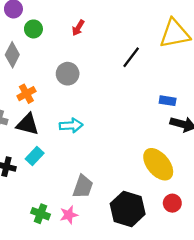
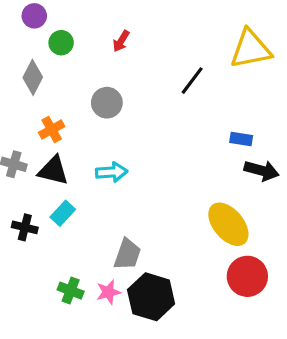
red circle: (172, 203) -> (247, 276), size x1.6
black hexagon: (128, 209) -> (151, 297), moved

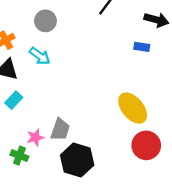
black arrow: (262, 171) -> (156, 20), moved
cyan arrow: (112, 172) -> (40, 56), moved, turned 40
pink star: (108, 292) -> (35, 137), moved

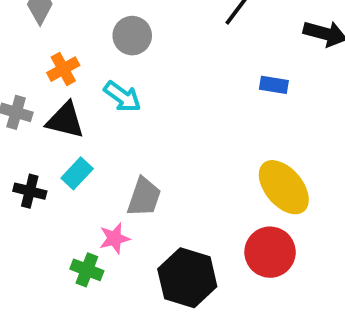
blue rectangle: (142, 47) -> (274, 85), moved
gray trapezoid: (60, 130) -> (144, 197), moved
red circle: (146, 145) -> (270, 252), moved

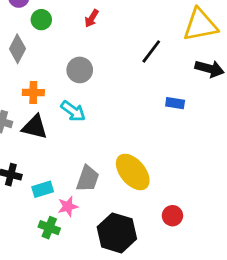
orange cross: (63, 69) -> (33, 92), turned 30
cyan rectangle: (77, 173) -> (43, 189), moved, turned 30
yellow ellipse: (284, 187) -> (133, 172), moved
red circle: (270, 252) -> (172, 216), size x0.6

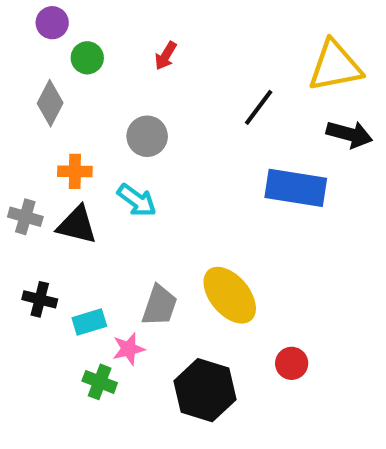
blue rectangle: (175, 103) -> (296, 188), size x2.0

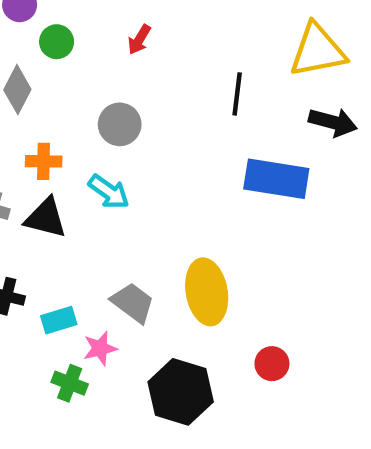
black line: (259, 107) -> (237, 94), turned -30
yellow ellipse: (230, 295) -> (207, 292), turned 30
gray trapezoid: (160, 306) -> (133, 303), turned -72

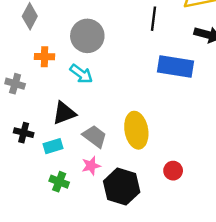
gray circle: (120, 124) -> (87, 36), size x1.4
black triangle: (46, 218) -> (64, 113), moved, turned -35
pink star: (100, 348) -> (91, 166), moved

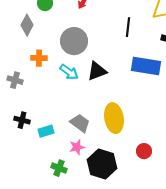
black triangle: (64, 113) -> (97, 71), moved
green cross: (59, 182) -> (59, 168), moved

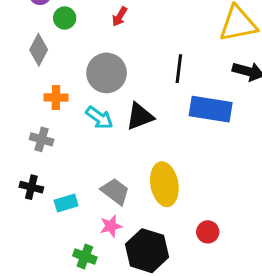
black line: (128, 27) -> (179, 69), moved
gray cross: (15, 80) -> (42, 139), moved

